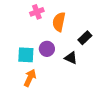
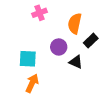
orange semicircle: (59, 22) -> (75, 23), moved
purple circle: (47, 49) -> (59, 47), moved

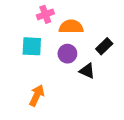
orange semicircle: (75, 23) -> (71, 27), moved, turned 78
cyan square: (28, 59) -> (32, 46), moved

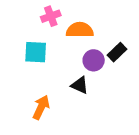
purple circle: (67, 54) -> (94, 60), moved
black triangle: (87, 71) -> (80, 85), moved

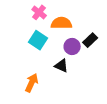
pink cross: (51, 16) -> (39, 12), turned -32
cyan square: (36, 52) -> (38, 40), moved, turned 30

